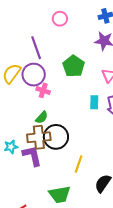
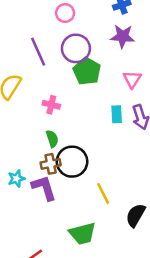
purple circle: (34, 75) -> (76, 48), moved
green semicircle: (42, 117) -> (52, 139), turned -56
brown cross: (39, 137) -> (51, 164), size x0.7
yellow line: (79, 164) -> (103, 193), turned -42

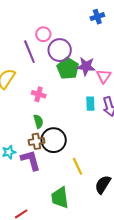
pink circle: (65, 13) -> (43, 34), moved
purple star: (123, 36) -> (86, 66), moved
green trapezoid: (82, 233) -> (60, 198), turned 95

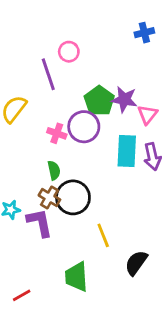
purple circle: (60, 50) -> (84, 127), moved
cyan rectangle: (90, 104) -> (127, 151), size x1.6
brown cross: (36, 141) -> (49, 198), turned 35

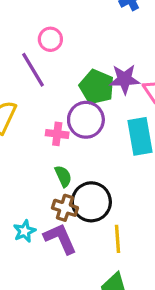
yellow line: (103, 235) -> (117, 239), moved, turned 30

